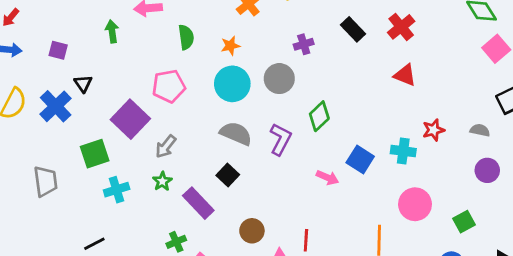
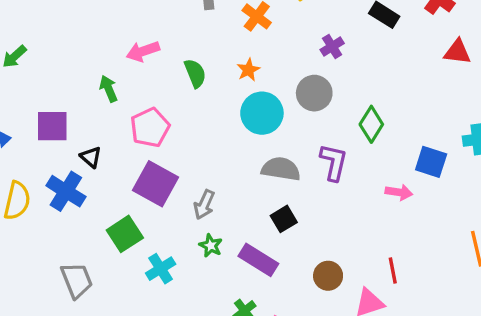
purple square: (58, 50) -> (52, 126), size x1.5
pink pentagon: (169, 86) -> (150, 127), moved
black square: (228, 175) -> (284, 219), turned 30

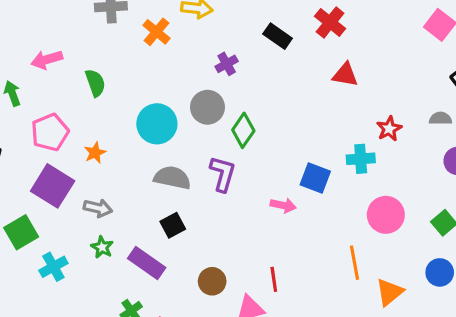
orange star: (248, 70) -> (95, 153), moved
green diamond: (371, 124) -> (243, 130), moved
gray arrow: (204, 205) -> (98, 208), turned -104

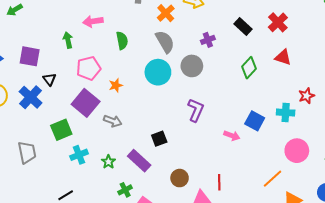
green diamond: (243, 130) -> (249, 68), moved
gray semicircle: (172, 178) -> (165, 42), moved, turned 40
green star: (102, 247) -> (108, 162), moved
orange line: (355, 263) -> (273, 179), turned 50

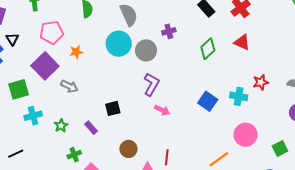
purple cross: (208, 40) -> (169, 31), moved
gray circle: (192, 66) -> (146, 50), moved
pink arrow: (232, 136) -> (162, 110), moved
purple rectangle: (139, 161) -> (91, 128), size x0.6

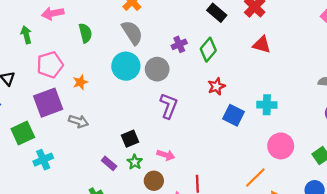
green diamond: (208, 49) -> (208, 50), moved
purple square: (45, 66) -> (48, 103), turned 32
red star: (261, 82) -> (216, 86), moved
pink arrow: (162, 110) -> (166, 155), moved
green star: (61, 126) -> (135, 162), moved

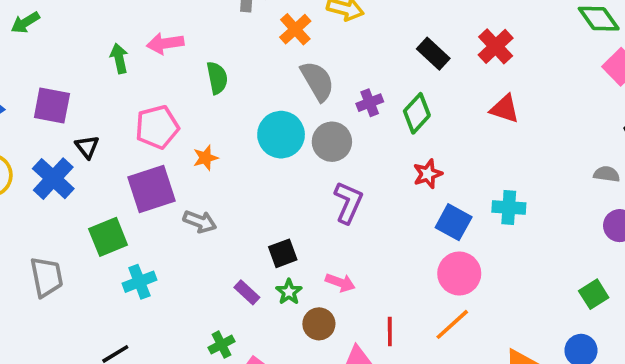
gray semicircle: (132, 33) -> (317, 81), moved
green arrow: (26, 35) -> (119, 58), moved
pink circle: (281, 146) -> (459, 274), moved
orange line: (255, 177) -> (452, 324), moved

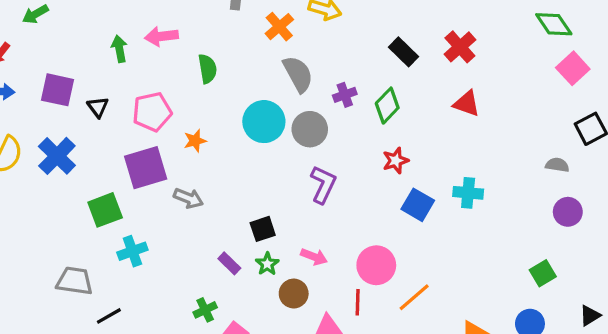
black triangle: (87, 147) -> (98, 107), moved
pink circle: (459, 274) -> (376, 265), moved
gray trapezoid: (47, 277) -> (75, 281), moved, turned -72

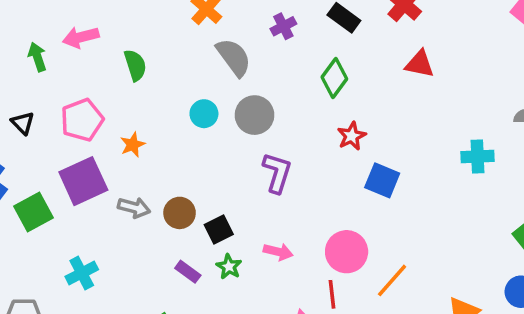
purple cross: (345, 95) -> (283, 26), moved
cyan circle: (264, 122) -> (204, 114), size x0.6
cyan cross: (468, 193) -> (478, 157), moved
green square: (105, 210) -> (34, 212), moved
brown circle: (294, 294) -> (180, 213), moved

